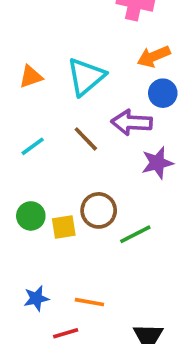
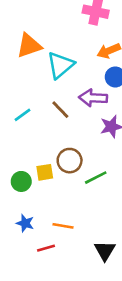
orange triangle: (31, 77) -> (29, 46), moved, size x1.5
green circle: (31, 216) -> (21, 181), moved
blue star: (36, 298) -> (25, 223), turned 30

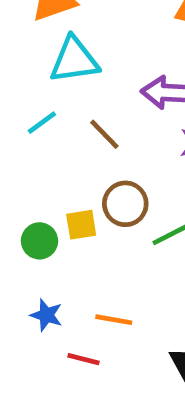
cyan triangle: (60, 65) -> (74, 60), moved, turned 32
brown line: (60, 110) -> (104, 134), moved
red line: (46, 248) -> (84, 359), turned 30

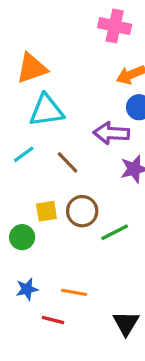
yellow square: (81, 225) -> (46, 211), moved
blue star: (46, 315) -> (27, 289), turned -30

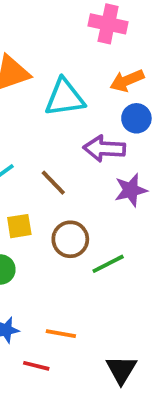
cyan triangle: (46, 110) -> (65, 98), moved
yellow square: (46, 211) -> (19, 226), moved

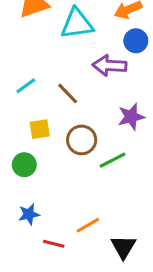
purple star: (131, 190) -> (131, 117), moved
orange line: (61, 334) -> (88, 225), moved, turned -40

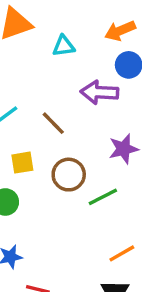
cyan triangle: (77, 24) -> (64, 46), size x0.6
orange line: (88, 225) -> (122, 253), moved

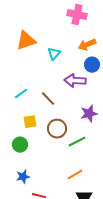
cyan triangle: (64, 46) -> (54, 54), turned -40
orange line: (122, 253) -> (75, 175), moved

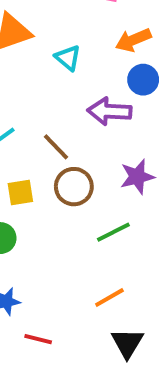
cyan triangle: (54, 54) -> (68, 58), turned -32
brown circle: (57, 129) -> (74, 187), moved

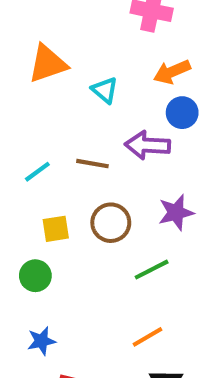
brown line: (56, 147) -> (92, 164), moved, turned -36

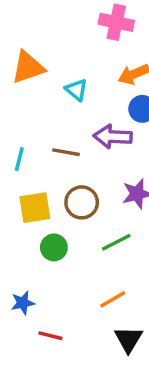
cyan line: (37, 172) -> (19, 159), turned -40
yellow square: (56, 229) -> (35, 208), size x1.4
green circle: (35, 276) -> (54, 247), moved

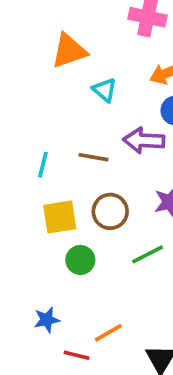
orange triangle: (28, 67) -> (69, 51), moved
orange line: (113, 299) -> (108, 333), moved

